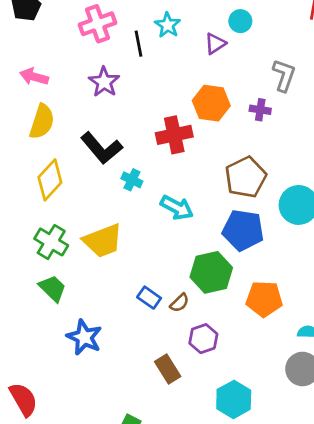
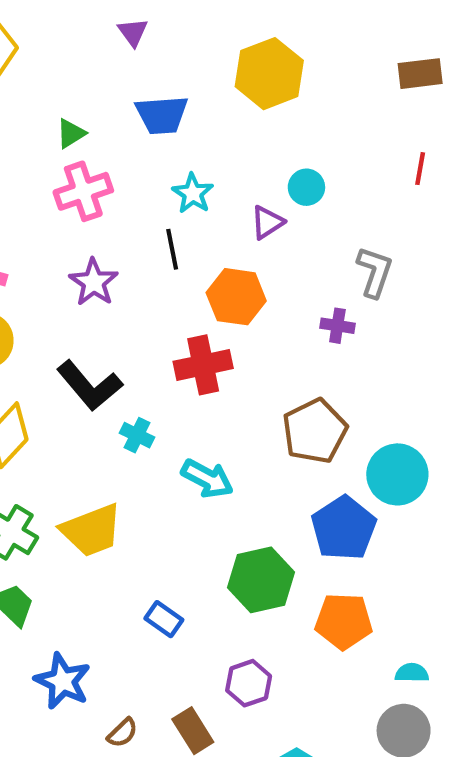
black line: (139, 44) -> (172, 249), moved
orange hexagon: (211, 103) -> (236, 297), moved
blue pentagon: (243, 230) -> (344, 528), moved, turned 30
brown semicircle: (180, 303) -> (123, 733), moved

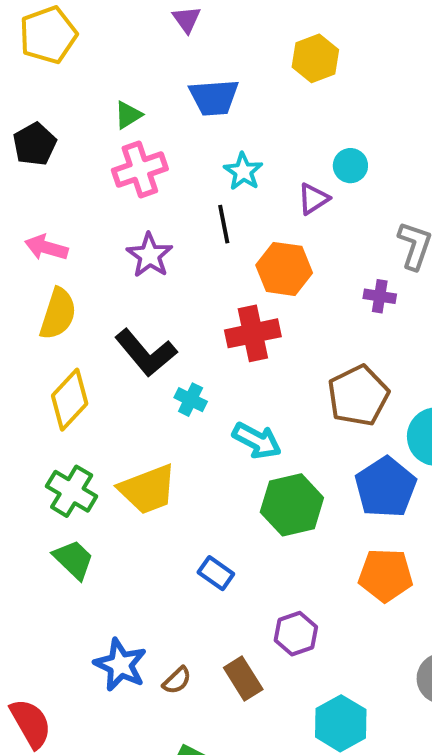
yellow hexagon: (269, 74) -> (315, 58), size x0.7
green hexagon: (261, 580) -> (292, 505), moved
blue star: (63, 681) -> (120, 665), moved

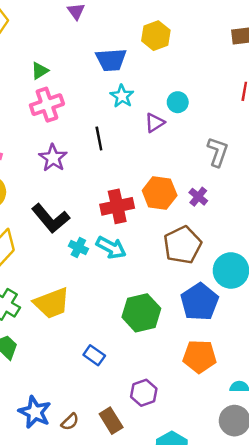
blue trapezoid: (214, 97) -> (111, 60), moved
cyan star: (243, 171) -> (122, 96), moved
orange hexagon: (284, 269) -> (160, 193), moved
purple cross: (380, 296) -> (198, 197), moved, turned 30
cyan arrow: (257, 441) -> (111, 247), moved

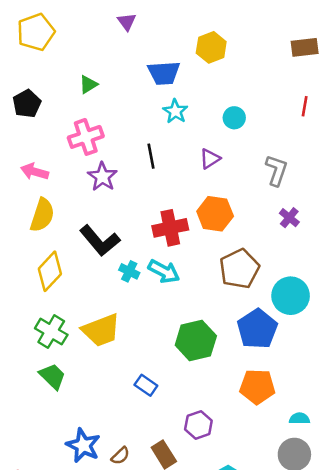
pink cross: (47, 105) -> (86, 137), moved
purple triangle: (155, 123) -> (210, 159), moved
purple cross: (198, 197) -> (289, 218), moved

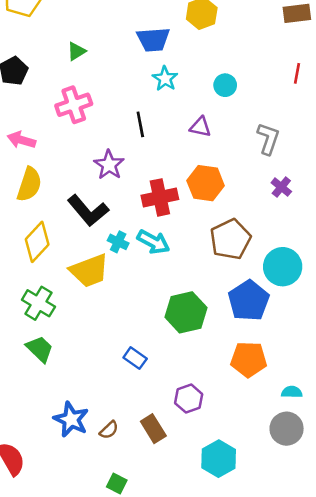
purple triangle: (210, 159) -> (200, 127), turned 45
purple star: (102, 177) -> (109, 165), moved
yellow trapezoid: (101, 330) -> (89, 271), moved

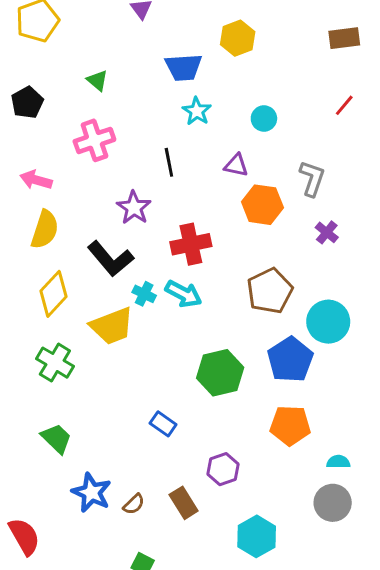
green triangle: (76, 51) -> (97, 81), turned -48
red line: (297, 73) -> (344, 105), turned 30
orange hexagon: (206, 183) -> (262, 205), moved
green trapezoid: (40, 349) -> (56, 438), moved

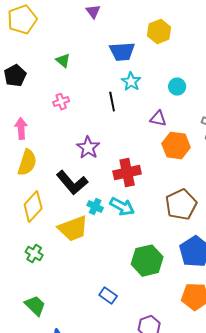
pink cross: (94, 140) -> (61, 102), size x0.6
black line: (169, 162) -> (112, 102), moved
pink arrow: (36, 180) -> (21, 129), turned 70
green cross: (55, 363) -> (34, 254), size x0.7

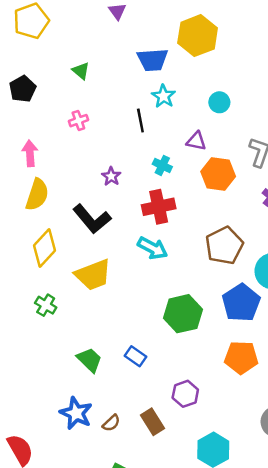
yellow hexagon: (159, 32) -> (198, 36), size x1.4
purple star: (88, 148) -> (111, 176), size x0.7
cyan cross: (95, 207) -> (162, 165), moved
green trapezoid: (35, 306) -> (89, 360), moved

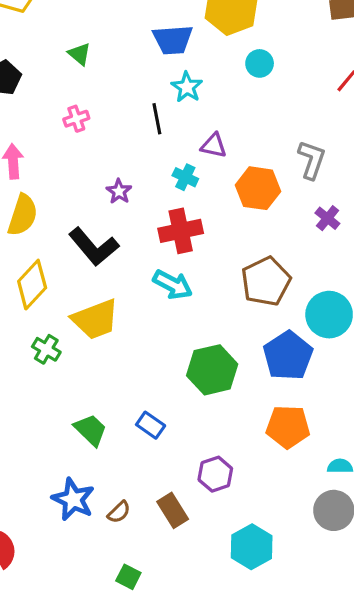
cyan circle: (219, 102) -> (260, 63), moved
purple triangle: (196, 141) -> (214, 146), moved
green cross: (46, 305) -> (46, 349), moved

